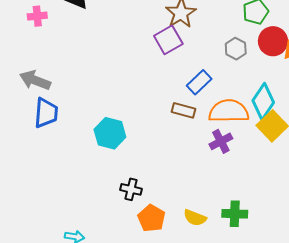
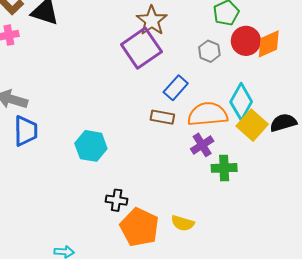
purple square: (168, 40) -> (141, 48), size x1.4
green cross: (235, 214) -> (224, 168), moved
orange pentagon: (151, 218) -> (139, 227), size x1.4

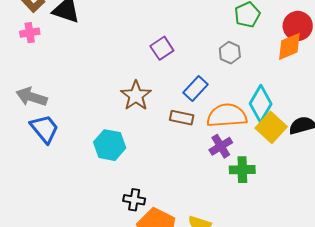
brown star: (152, 21) -> (136, 96), moved
red circle: (246, 41) -> (298, 26), moved
purple square: (141, 48) -> (162, 48), size x0.6
blue trapezoid: (26, 131) -> (45, 129), turned -40

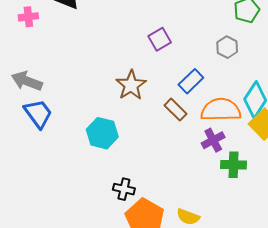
brown rectangle: (182, 118) -> (176, 110), turned 30

